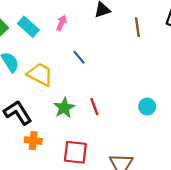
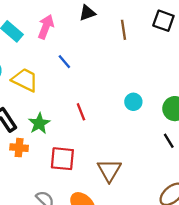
pink arrow: (61, 23) -> (46, 27), size x1.5
cyan circle: (147, 107) -> (133, 102), moved
green star: (64, 108) -> (39, 123), moved

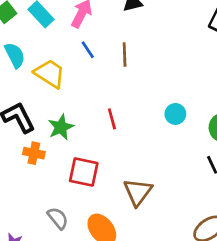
brown line: (123, 30) -> (125, 54), moved
blue line: (64, 62) -> (88, 50), moved

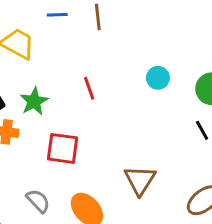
blue line: (88, 50) -> (57, 15), turned -54
brown triangle: (138, 192) -> (140, 180), moved

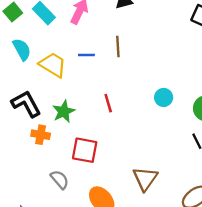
blue line: (57, 15) -> (86, 55), moved
gray semicircle: (38, 201) -> (60, 180), moved

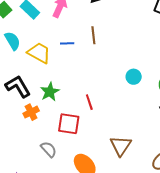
red line: (108, 103) -> (89, 102), moved
orange cross: (41, 135) -> (31, 112), turned -35

